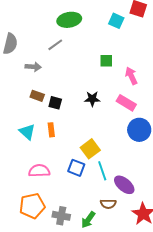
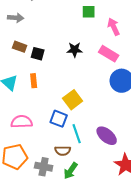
cyan line: (102, 171) -> (77, 134), moved
brown semicircle: (108, 204) -> (63, 151), moved

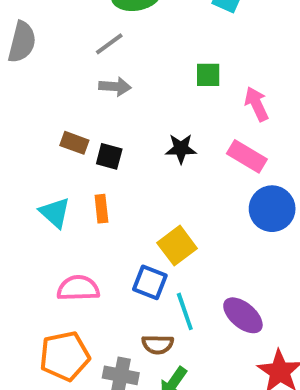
gray arrow: (16, 18) -> (115, 87), moved

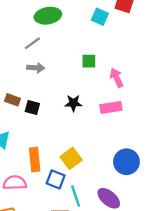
pink rectangle: (247, 156) -> (111, 108), turned -40
orange rectangle: (101, 209) -> (35, 160), moved, size x1.5
blue circle: (272, 209) -> (126, 162), moved

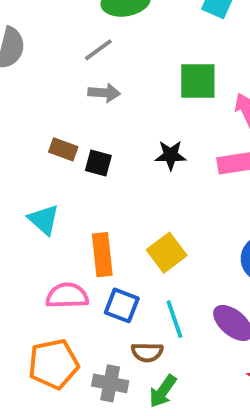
green square: (89, 61) -> (198, 81), size x1.5
blue square: (56, 179) -> (122, 305), moved

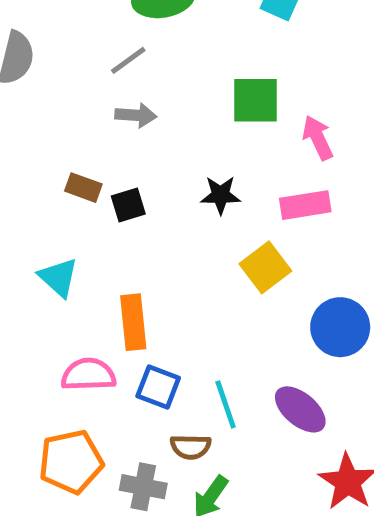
black square: (98, 163) -> (128, 205), turned -32
yellow square: (167, 253) -> (265, 267), moved

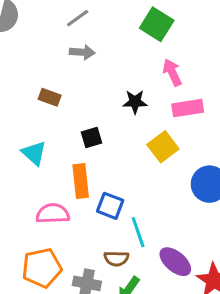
green square: (255, 100) -> (157, 24), moved, turned 32
pink arrow: (318, 138) -> (172, 72), moved
black square: (128, 205) -> (92, 138), moved
blue square: (158, 387) -> (110, 206), moved
purple ellipse: (300, 409) -> (175, 262), moved

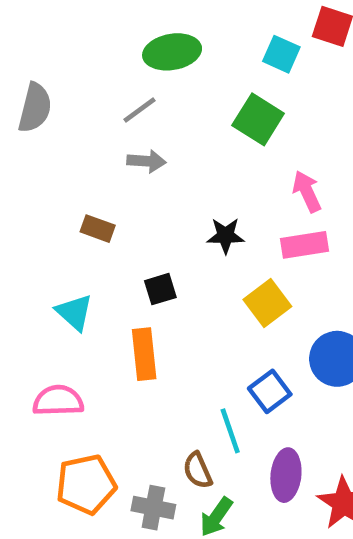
pink arrow: (172, 72) -> (307, 191), moved
blue square: (110, 206) -> (270, 391), moved, turned 32
pink semicircle: (53, 214) -> (58, 401), moved
brown semicircle: (116, 259) -> (198, 470), turned 65
purple ellipse: (175, 262) -> (286, 475), turned 56

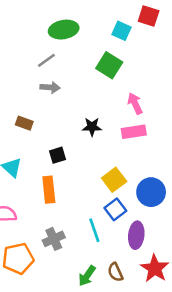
yellow square: (267, 303) -> (114, 180), moved
brown semicircle: (198, 470) -> (115, 272), moved
purple ellipse: (286, 475) -> (136, 235), moved
gray cross: (153, 508) -> (54, 239), moved, turned -35

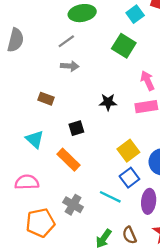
cyan square: (121, 31) -> (135, 14), turned 30
orange rectangle: (49, 190) -> (69, 160), turned -40
cyan line: (94, 230) -> (110, 197), turned -45
gray cross: (54, 239) -> (73, 205), turned -36

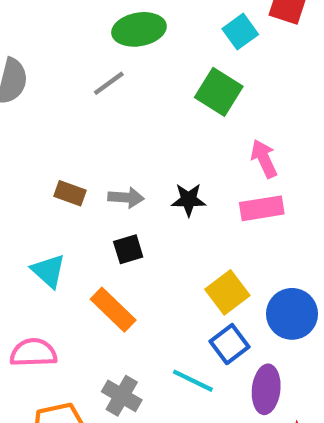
gray arrow: (70, 66) -> (126, 198), moved

